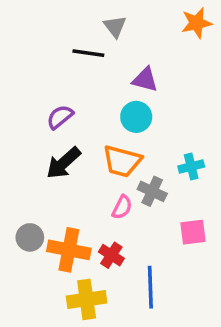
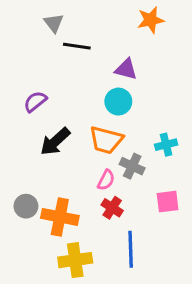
orange star: (196, 23) -> (151, 20), moved
gray triangle: (115, 26) -> (54, 23), moved
purple semicircle: (60, 117) -> (35, 102), moved
red cross: (111, 255) -> (112, 208), moved

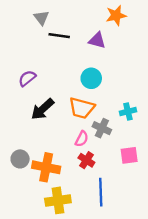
purple triangle: (126, 69) -> (97, 40), moved

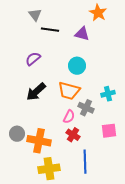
orange star: (116, 15) -> (98, 13), turned -30
purple semicircle: (27, 78) -> (33, 59), moved

